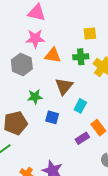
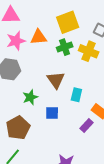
yellow square: (90, 33) -> (68, 22), size x1.6
orange triangle: (53, 55) -> (39, 37), moved

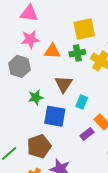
orange triangle: (39, 37) -> (52, 51), moved
blue square: (52, 113) -> (55, 116), size x1.6
brown pentagon: (18, 128) -> (39, 146), moved

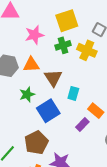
pink star: (30, 39) -> (34, 35), moved
orange triangle: (52, 51) -> (31, 65), moved
blue square: (55, 116) -> (48, 111), turned -35

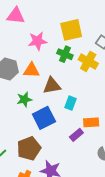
green cross: (63, 45) -> (65, 54), turned 35
brown triangle: (53, 78) -> (52, 86), turned 48
orange rectangle: (96, 111) -> (91, 122), turned -49

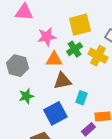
green cross: (65, 54) -> (75, 49), turned 35
orange triangle: (31, 70) -> (54, 59), moved
green star: (24, 99) -> (26, 96), moved

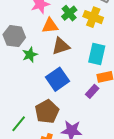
green star: (26, 96) -> (30, 55), moved
cyan rectangle: (82, 98) -> (97, 54), moved, size x1.5

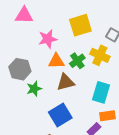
green cross: (69, 13) -> (77, 61), moved

